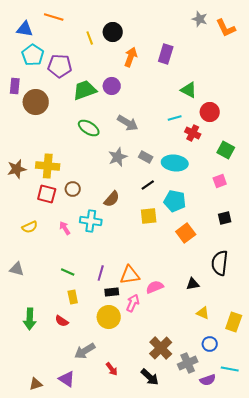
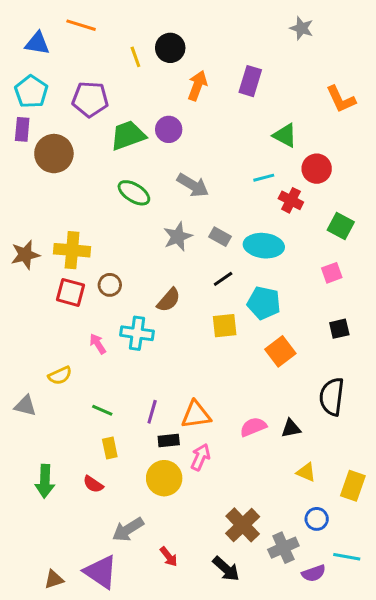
orange L-shape: (226, 28) -> (341, 99), moved
cyan pentagon: (33, 55) -> (31, 92), moved
yellow semicircle: (30, 227) -> (60, 375), moved
pink semicircle: (155, 287) -> (253, 427), moved
purple triangle: (67, 379) -> (101, 572), size x1.4

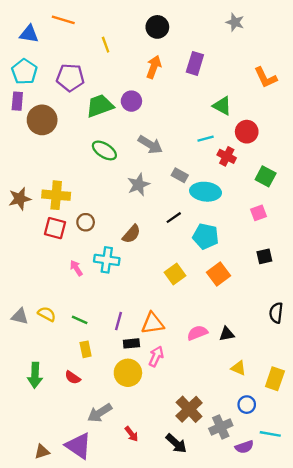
black circle: (170, 48) -> (157, 27), moved
gray rectangle: (220, 237) -> (180, 175), moved
yellow square: (225, 326) -> (175, 274), moved, turned -30
yellow semicircle: (60, 375) -> (47, 314), moved, turned -126
black semicircle: (332, 397) -> (276, 313), moved, size x0.7

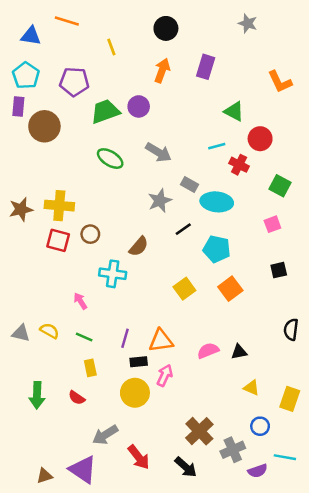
gray star: (139, 185) -> (160, 201), moved
pink arrow: (76, 268) -> (80, 301), moved
red arrow: (131, 434) -> (139, 457), size x1.5

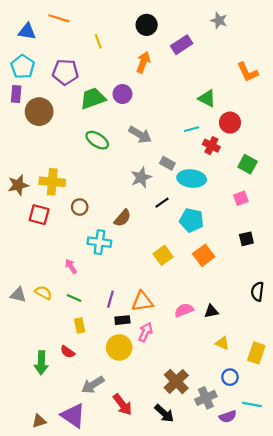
purple rectangle: (206, 67) -> (182, 45), moved, turned 40
red square: (58, 240) -> (39, 215), moved
green arrow: (37, 395) -> (41, 363), moved

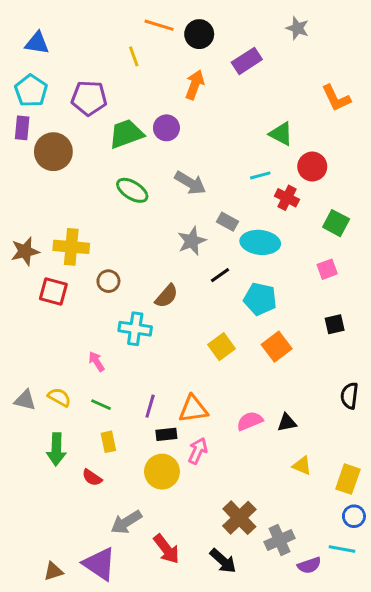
orange line: (59, 18) -> (159, 25), moved
green arrow: (41, 363) -> (56, 449), moved
blue circle: (230, 377) -> (354, 516), moved

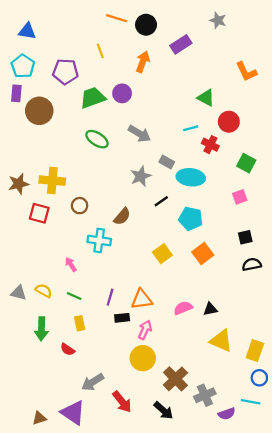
yellow line: (134, 56) -> (100, 51), moved
black semicircle: (349, 396) -> (252, 264), moved, turned 72
yellow triangle: (302, 466) -> (221, 341), size x1.6
yellow circle: (162, 472) -> (143, 358), moved

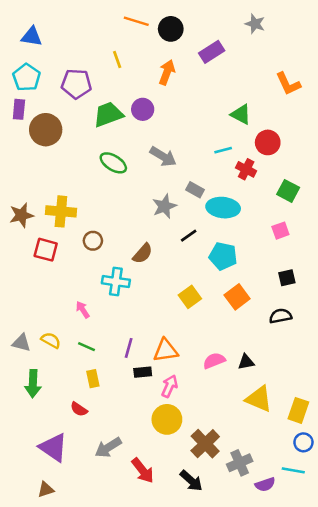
black semicircle: (252, 264) -> (280, 316), moved
green arrow: (41, 329) -> (33, 384), moved
purple triangle: (73, 413) -> (53, 447), moved

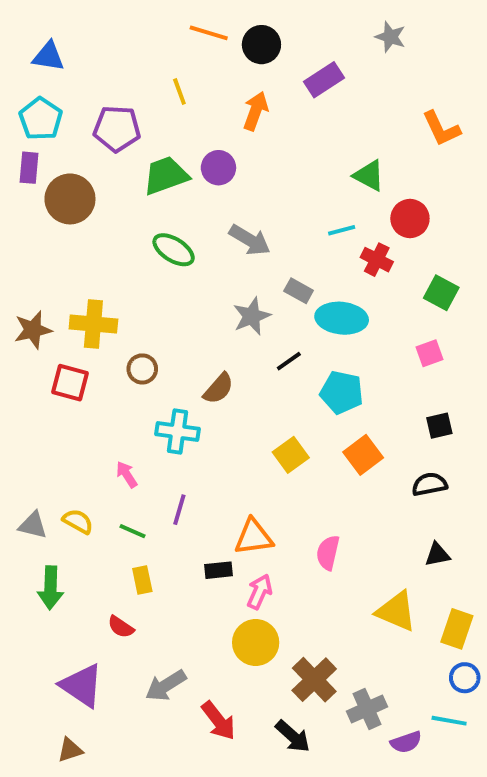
purple line: (129, 348) -> (179, 510), moved
pink semicircle: (214, 361) -> (328, 553), turned -55
black triangle: (246, 362) -> (437, 555), moved

